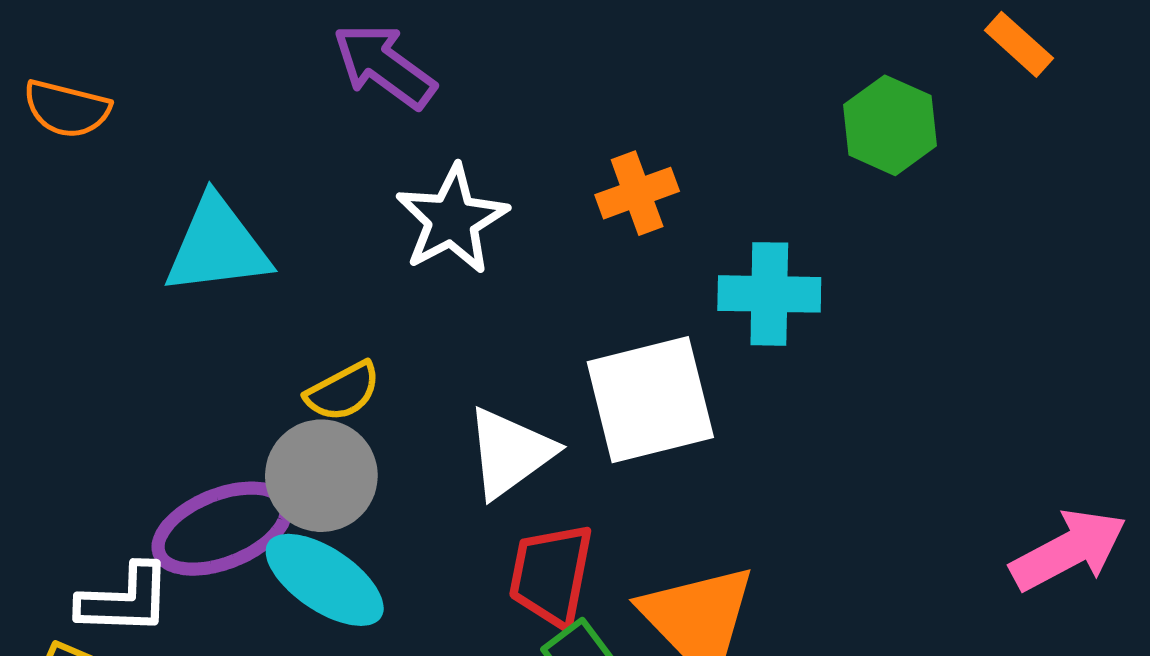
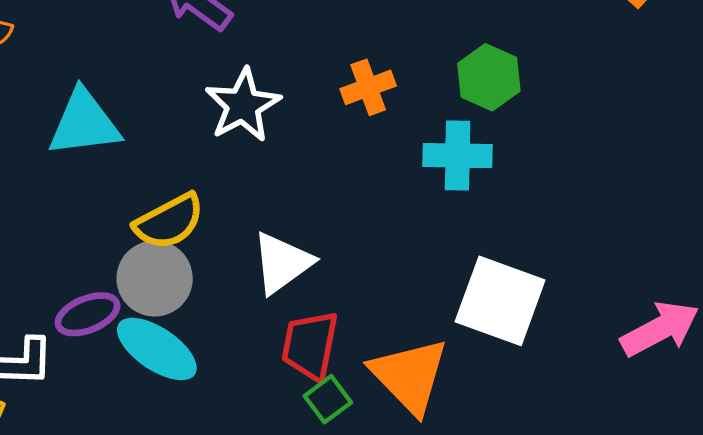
green hexagon: (890, 125) -> (489, 77), moved
yellow semicircle: (343, 391) -> (169, 221), size x1.4
white square: (650, 400) -> (500, 301), moved, turned 34
purple ellipse: (222, 529) -> (88, 314), size x0.7

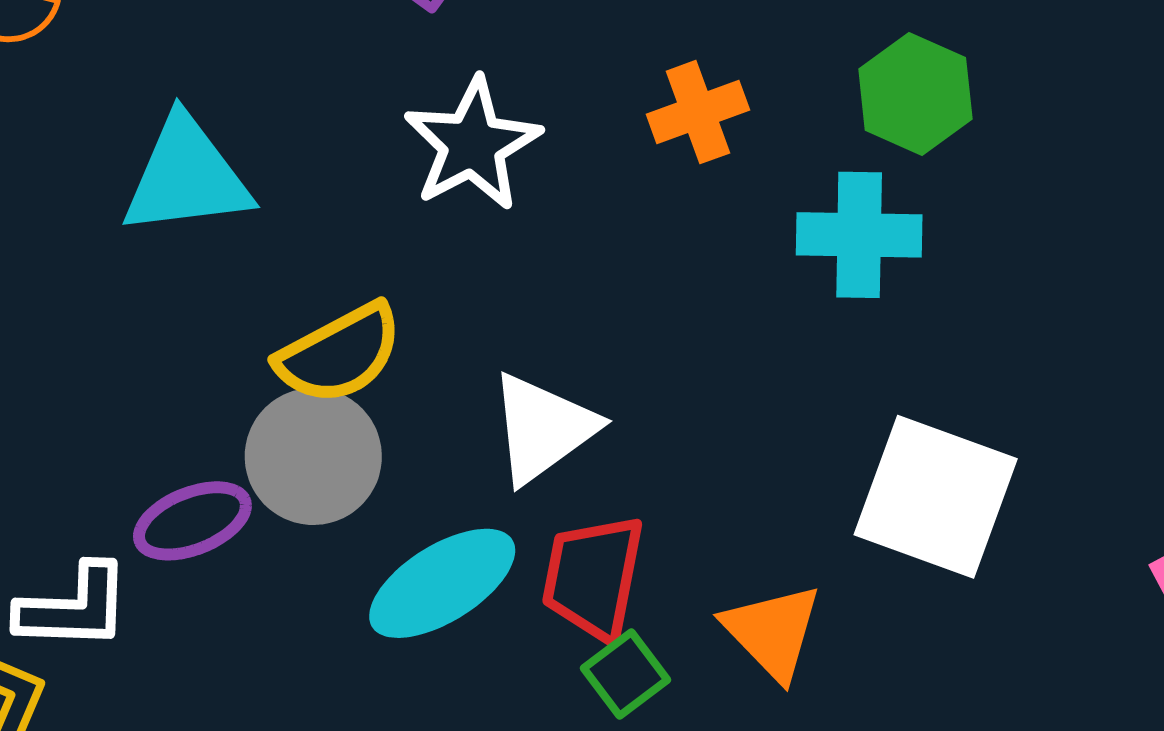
cyan ellipse: (157, 349) -> (442, 583), moved, turned -66
orange triangle: (409, 376) -> (772, 632), size x0.7

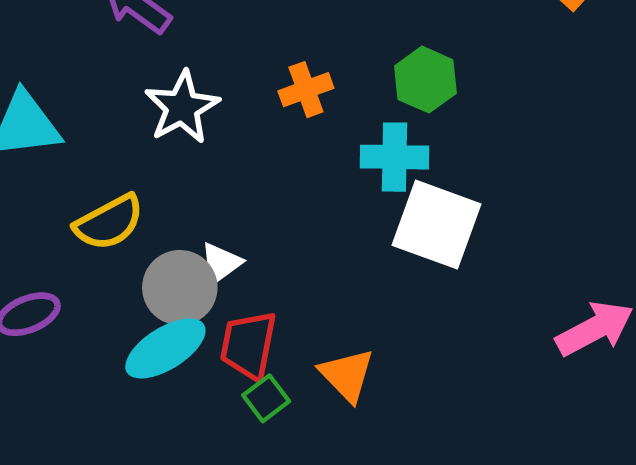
white triangle: (543, 428) -> (221, 263), size x0.7
gray circle: (313, 456) -> (180, 288), moved
white square: (936, 497) -> (437, 225), moved

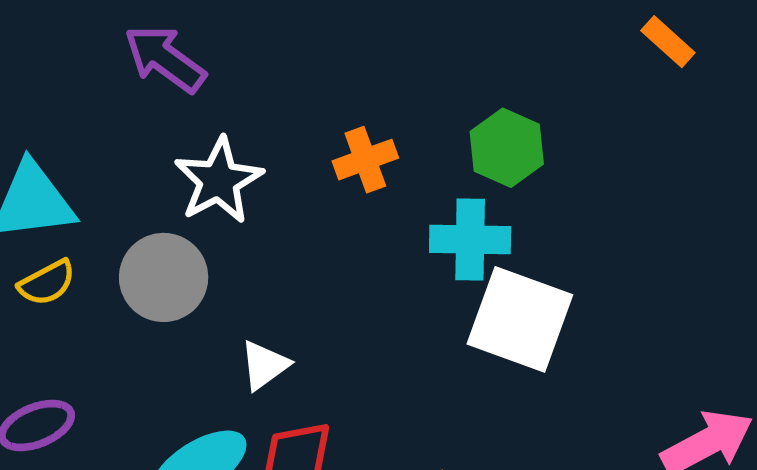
yellow semicircle: (109, 222) -> (47, 283), moved, size x0.7
gray circle: (180, 288) -> (164, 277), moved

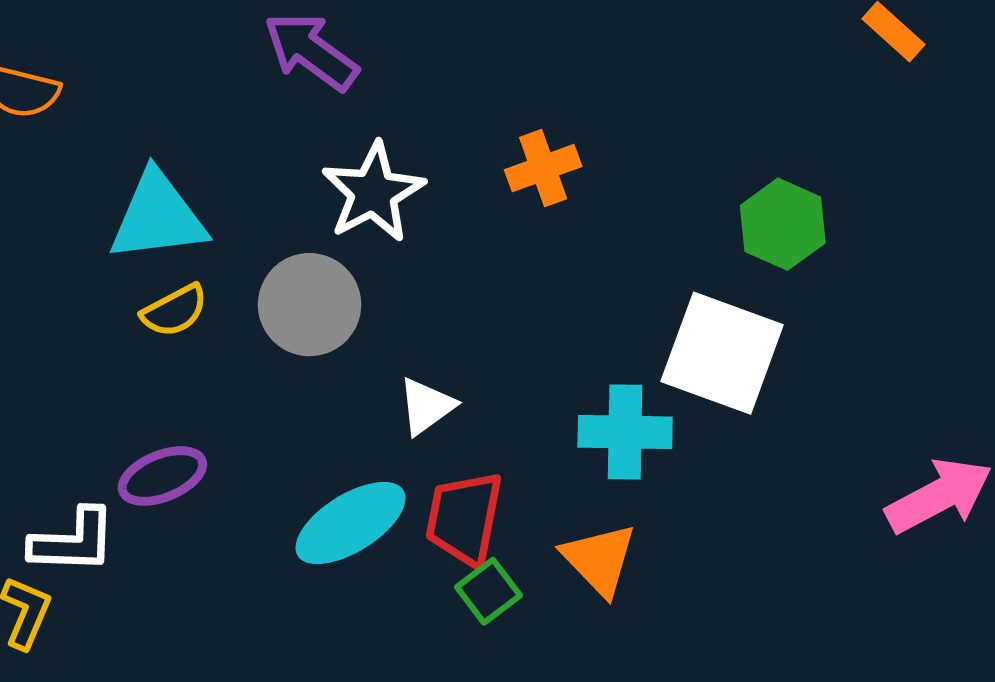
green hexagon: (507, 148) -> (783, 224), moved
cyan cross: (470, 239) -> (625, 432), moved

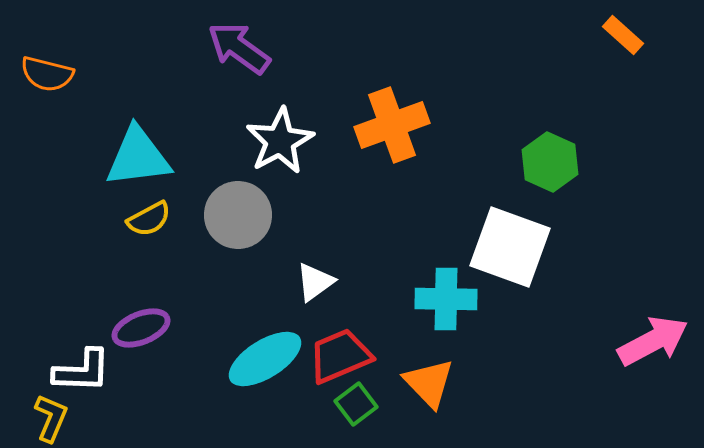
orange cross: (543, 168) -> (392, 125), size x1.5
red trapezoid: (464, 518) -> (340, 356), turned 56

